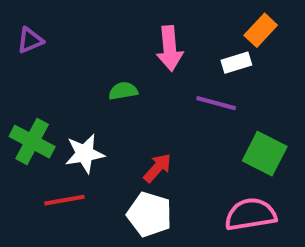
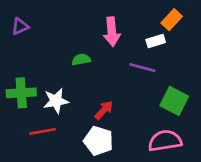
green cross: (32, 142) -> (21, 93), turned -32

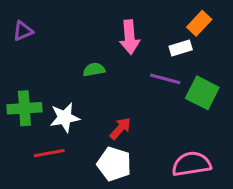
green square: (174, 101) -> (202, 93), moved

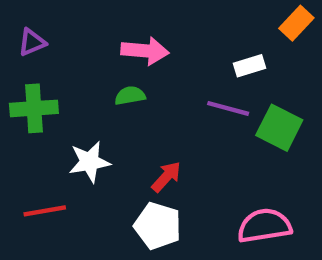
orange rectangle: (199, 23) -> (296, 23), moved
pink arrow: (130, 37) -> (145, 51), moved, turned -80
green cross: (24, 108) -> (34, 108), moved
red line: (49, 153) -> (45, 211), moved

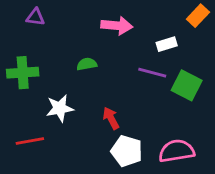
purple triangle: (32, 42) -> (35, 17), moved, turned 30
pink arrow: (145, 51) -> (117, 26), moved
red arrow: (166, 177) -> (111, 118), turned -70
white pentagon: (158, 226) -> (127, 151), moved

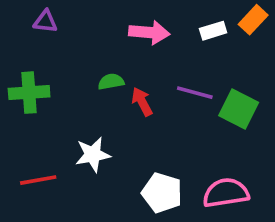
white rectangle: (167, 44) -> (213, 31), moved
white star: (60, 108) -> (93, 155), moved
red arrow: (111, 118) -> (142, 102), moved

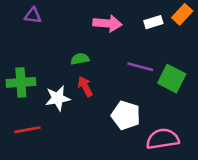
green cross: (29, 93) -> (21, 82), moved
red arrow: (142, 102) -> (85, 86), moved
white star: (93, 155) -> (58, 98), moved
white pentagon: (162, 193) -> (126, 115), moved

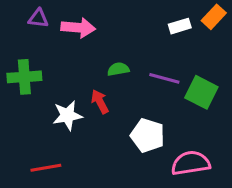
pink arrow: (107, 23) -> (78, 28), moved
green semicircle: (80, 59) -> (118, 69), moved
green cross: (21, 82) -> (24, 77), moved
red line: (27, 130) -> (46, 168), moved

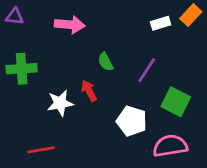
purple triangle: (38, 18) -> (15, 16), moved
green semicircle: (118, 69) -> (106, 62), turned -108
purple line: (164, 78) -> (147, 70), turned -72
green square: (201, 92) -> (176, 102), moved

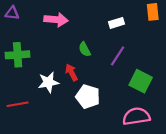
orange rectangle: (191, 15) -> (153, 12), turned -49
white rectangle: (161, 23) -> (116, 23), moved
white pentagon: (132, 121) -> (88, 97), moved
red line: (41, 150) -> (18, 104), moved

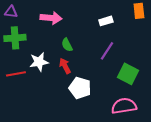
green semicircle: (85, 49) -> (67, 45), moved
green cross: (18, 55) -> (15, 38), moved
white star: (48, 82) -> (39, 62), moved
red line: (18, 104) -> (16, 74), moved

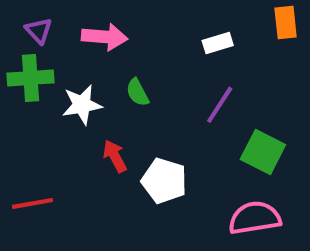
purple triangle: (11, 12) -> (39, 31), moved, turned 40
white star: (39, 62) -> (82, 105), moved
red arrow: (65, 66) -> (115, 156), moved
red line: (16, 74) -> (33, 203), moved

